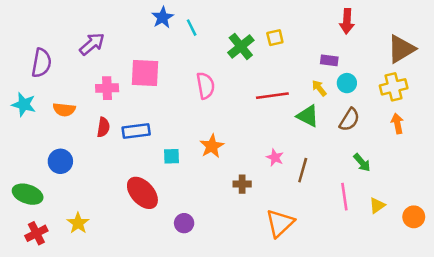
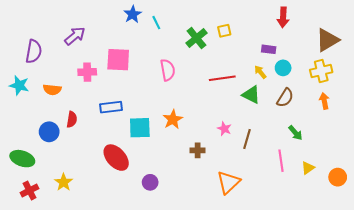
red semicircle: (103, 127) -> (72, 119), moved
cyan square: (171, 156) -> (140, 128), size x1.6

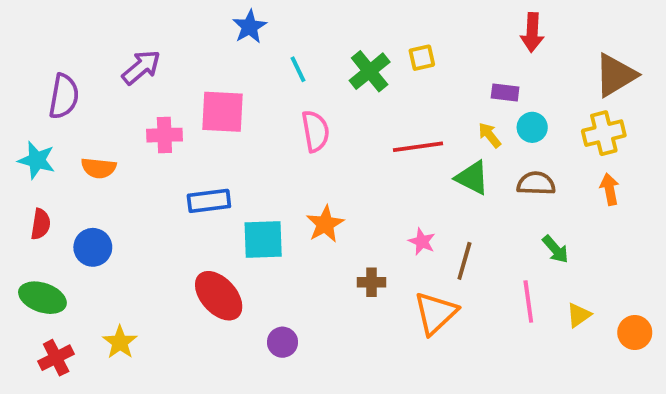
cyan line: (156, 23) -> (298, 69), moved
brown semicircle: (285, 98) -> (536, 183), turned -120
red semicircle: (72, 119) -> (41, 224), moved
orange triangle: (228, 182) -> (435, 313), moved

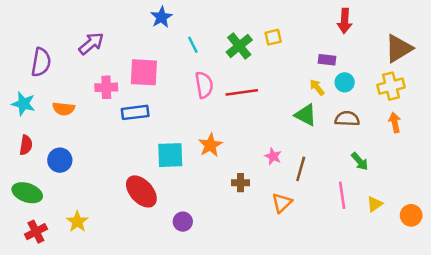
red line: (418, 147) -> (242, 92), moved
blue rectangle: (209, 201) -> (135, 112), moved
orange triangle: (435, 313) -> (282, 203), size x0.7

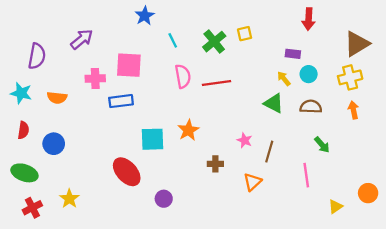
yellow triangle: (375, 204) -> (335, 207), moved

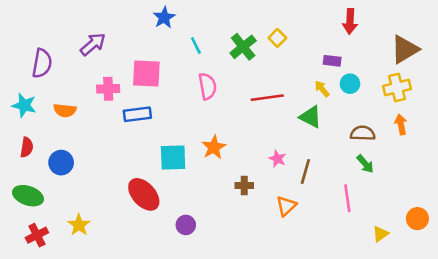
yellow square: (245, 34) -> (277, 38), turned -32
red line: (216, 83) -> (267, 98), moved
brown semicircle: (311, 107) -> (363, 133), moved

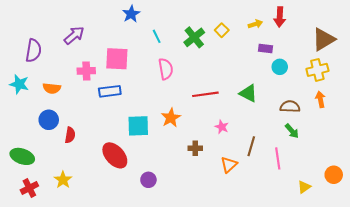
yellow arrow: (322, 89) -> (255, 24), moved, turned 112
red line: (267, 98) -> (205, 94), moved
red semicircle: (27, 147) -> (70, 135), moved
blue circle: (61, 163) -> (49, 120), moved
brown line: (305, 171) -> (251, 146), moved

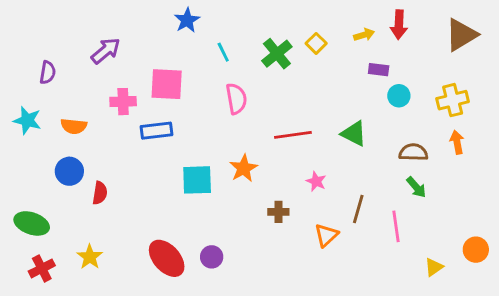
brown triangle: (324, 39) -> (461, 35), moved
purple semicircle: (33, 51) -> (48, 73), size x0.7
red ellipse: (115, 155) -> (167, 258), moved

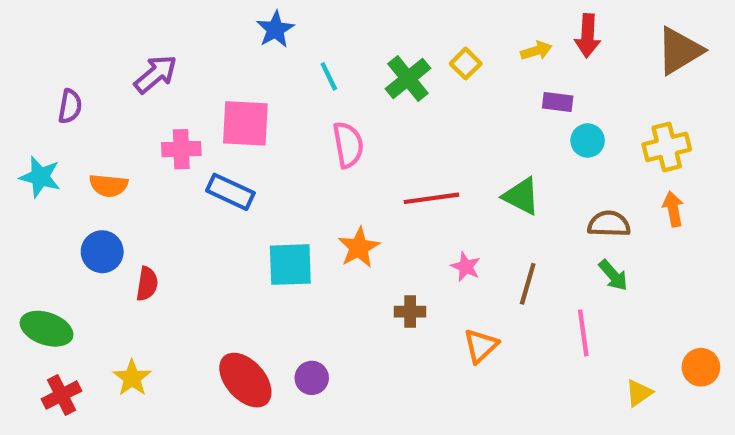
blue rectangle: (156, 131) -> (230, 192), turned 32
brown line: (358, 209) -> (528, 284), moved

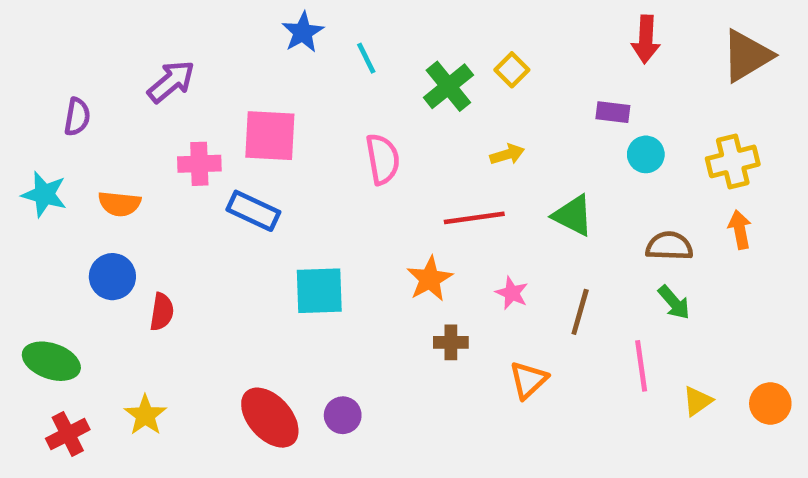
yellow arrow: (536, 51) -> (507, 154), moved
cyan line: (329, 76) -> (366, 58), moved
orange star: (359, 247) -> (430, 279), moved
yellow triangle: (639, 393) -> (698, 401), moved

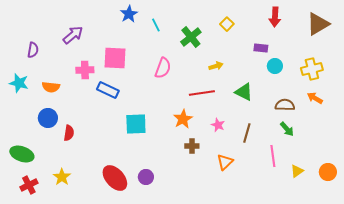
yellow square: (512, 70) -> (227, 24), moved
pink semicircle: (383, 159) -> (163, 68), turned 30
orange arrow: (740, 230) -> (315, 98), turned -49

